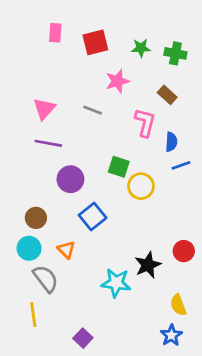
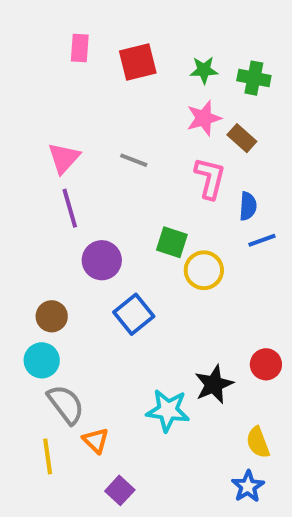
pink star: (117, 81) -> (204, 118), moved
purple line: (48, 143) -> (70, 208), turned 64
orange triangle: (66, 250) -> (96, 440), moved

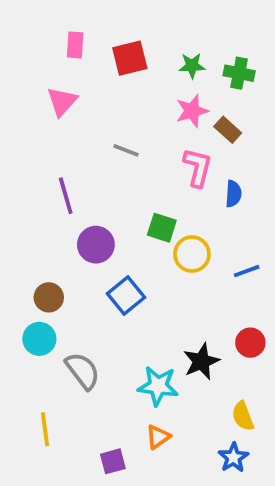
pink triangle: (64, 158) -> (62, 101), moved
blue line: (262, 240) -> (247, 271), moved
gray semicircle: (66, 404) -> (83, 371), moved
orange triangle: (96, 440) -> (158, 437), moved, turned 40
purple square: (120, 490) -> (113, 461), turned 32

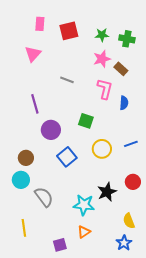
yellow circle: (192, 254) -> (102, 149), moved

